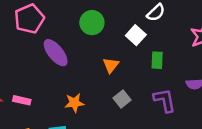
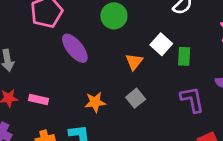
white square: (136, 35) -> (161, 44), moved
gray square: (122, 99) -> (136, 98), moved

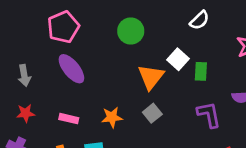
purple ellipse: (75, 48) -> (71, 69), moved
orange triangle: (134, 62) -> (151, 77), size x1.5
pink rectangle: (38, 99) -> (69, 119), moved

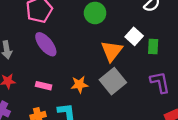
gray square: (152, 113) -> (113, 81), size x1.6

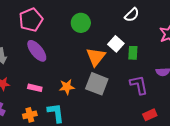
gray square: (113, 81) -> (97, 84), turned -30

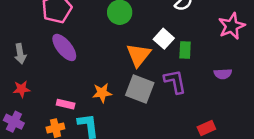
purple L-shape: (139, 85) -> (175, 81), moved
pink rectangle: (35, 88) -> (66, 104), moved

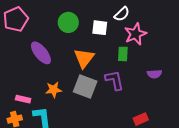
pink star: (232, 26) -> (135, 34), moved
white square: (164, 39) -> (100, 28), moved, turned -35
purple ellipse: (64, 47) -> (41, 53), moved

